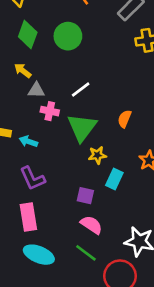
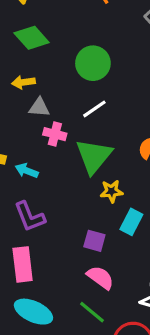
green diamond: (28, 35) -> (32, 38), turned -64
green circle: (68, 36) -> (93, 63), moved
yellow arrow: (23, 71) -> (23, 82), turned -48

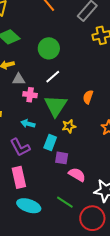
cyan arrow: (27, 171) -> (28, 124), moved
cyan rectangle: (131, 222) -> (50, 143), moved
pink semicircle: (100, 278) -> (77, 175), moved

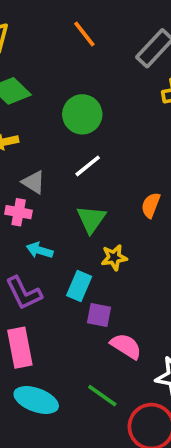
gray triangle: (19, 79) -> (34, 182), moved, turned 32
pink cross: (30, 95) -> (19, 212), moved
green triangle: (56, 106) -> (91, 219), size x0.7

